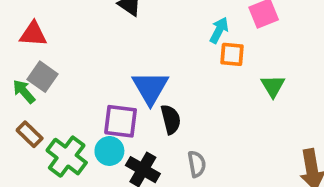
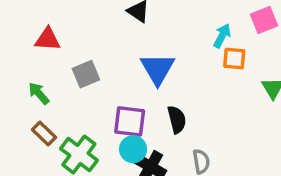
gray square: (43, 77) -> (86, 74), moved, turned 32
blue triangle: (150, 88) -> (158, 69), moved
cyan circle: (109, 151) -> (133, 149), moved

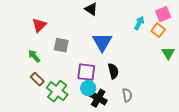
red triangle: (47, 39) -> (39, 25), turned -49
orange square: (234, 58) -> (158, 30), moved, turned 32
gray square: (86, 74) -> (61, 45), turned 35

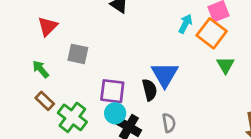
orange square: (158, 30) -> (212, 33), size x1.5
blue triangle: (102, 42) -> (165, 75), moved

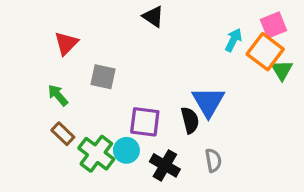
green triangle: (225, 65) -> (282, 70), moved
cyan circle: (115, 113) -> (126, 150), moved

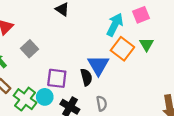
cyan arrow: (233, 40) -> (115, 25), size x1.5
orange square: (265, 52) -> (122, 49), moved
gray square: (103, 77) -> (29, 49), turned 35

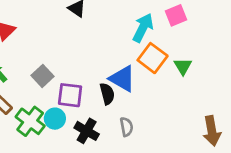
green triangle: (147, 44) -> (183, 66), moved
gray square: (29, 49) -> (43, 76), moved
blue triangle: (98, 65) -> (122, 79), turned -30

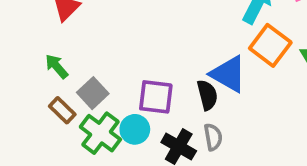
gray square: (43, 76) -> (93, 93), moved
gray semicircle: (126, 127) -> (213, 137), moved

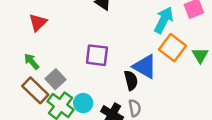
purple square: (156, 97) -> (97, 55), moved
brown rectangle: (62, 110) -> (35, 90), size x1.5

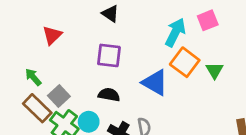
red triangle: (38, 22) -> (52, 35), moved
purple square: (97, 55) -> (109, 55), moved
black semicircle: (131, 80) -> (109, 95), moved, turned -66

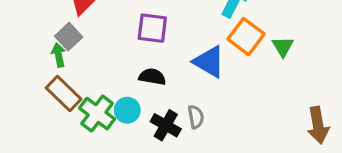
green arrow: (33, 77) -> (59, 55), turned 30
gray square: (59, 96) -> (69, 37), moved

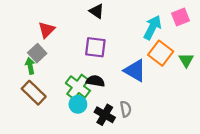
green cross: (97, 114) -> (78, 87), moved

